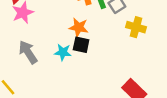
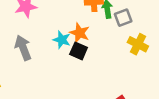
cyan star: (63, 52) -> (62, 40), moved

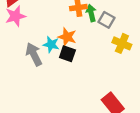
gray square: (123, 18) -> (106, 20), turned -35
gray arrow: (23, 48) -> (34, 54), moved

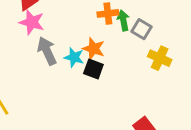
pink star: (15, 16) -> (32, 22), turned 30
gray arrow: (34, 54) -> (47, 51), moved

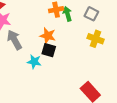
gray square: (142, 29) -> (91, 14), moved
cyan star: (74, 57) -> (34, 62), moved

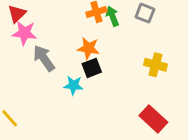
yellow cross: (96, 39) -> (155, 65), moved
black square: (49, 50) -> (92, 68), turned -32

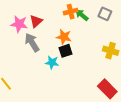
red triangle: (17, 14) -> (36, 21), moved
green arrow: (112, 16) -> (82, 15), turned -32

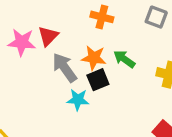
orange cross: (71, 12) -> (102, 17), turned 32
green arrow: (82, 15) -> (124, 59), moved
gray arrow: (32, 42) -> (65, 68), moved

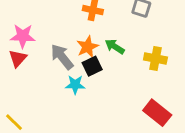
red triangle: (48, 36) -> (18, 58), moved
orange star: (94, 58) -> (88, 47), turned -30

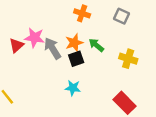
pink star: (23, 36) -> (35, 38), moved
cyan star: (75, 85) -> (73, 88), moved

